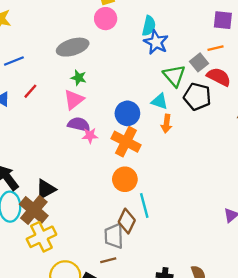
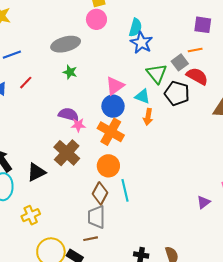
pink triangle: (74, 100) -> (115, 86), moved
brown cross: (34, 210) -> (67, 153), moved
brown diamond: (127, 221) -> (100, 193), moved
yellow cross: (41, 237) -> (31, 215), size x0.7

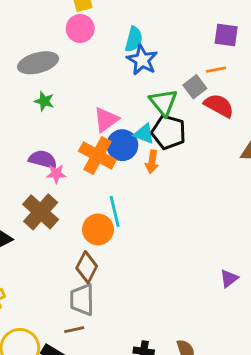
black pentagon: (177, 93) -> (169, 132), moved
blue circle: (113, 106) -> (122, 145), moved
orange cross: (111, 132) -> (97, 156), moved
cyan line: (125, 190) -> (115, 211), moved

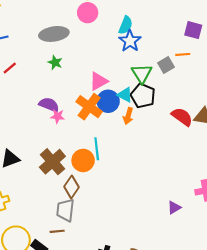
red semicircle: (219, 106) -> (182, 117), moved
brown cross: (41, 212) -> (52, 162), moved

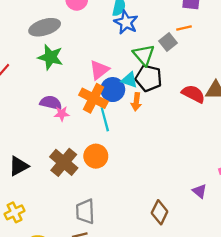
green star: (55, 62) -> (50, 57), size x1.6
cyan line: (97, 149) -> (105, 119), moved
brown diamond: (72, 187) -> (160, 212), moved
purple triangle: (174, 207) -> (200, 191), turned -40

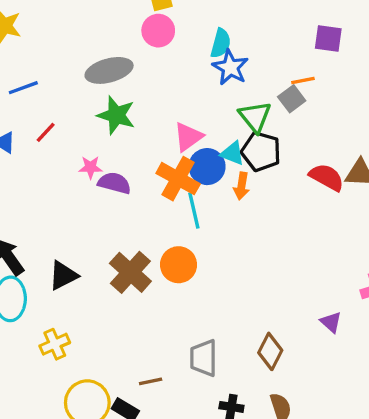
orange line: (184, 28) -> (303, 80), moved
pink star: (62, 114) -> (91, 167), moved
gray trapezoid: (85, 211) -> (203, 358), moved

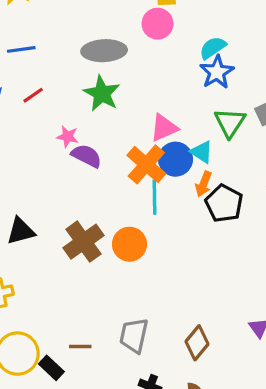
cyan semicircle: (221, 43) -> (213, 48), turned -152
black pentagon: (261, 152) -> (224, 203), moved

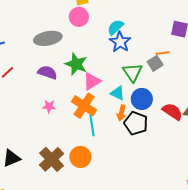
green star: (102, 93) -> (76, 64), moved
pink star: (68, 137) -> (49, 106), moved
purple semicircle: (87, 156) -> (47, 72), moved
blue circle: (175, 159) -> (142, 99), moved

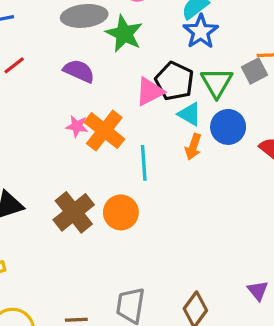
green star: (76, 64) -> (124, 34), moved
orange cross: (84, 106) -> (104, 131), moved
black pentagon: (136, 123) -> (174, 81), moved

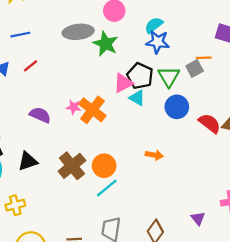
blue star: (201, 32) -> (158, 42), turned -30
purple semicircle: (79, 71) -> (40, 115), moved
cyan triangle: (190, 114) -> (137, 98), moved
orange arrow: (193, 147) -> (154, 155), moved, turned -98
cyan line: (144, 163) -> (107, 188), moved, turned 55

